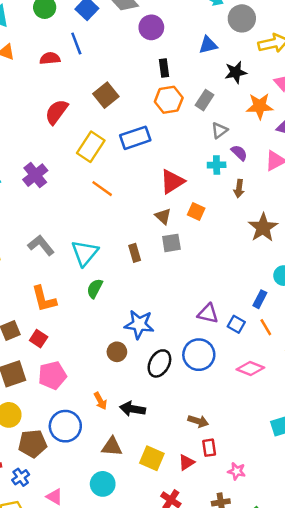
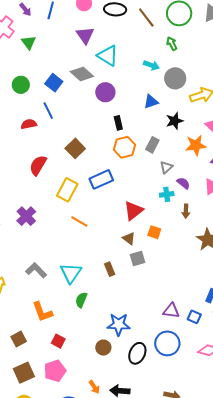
red square: (39, 339) -> (58, 341), moved

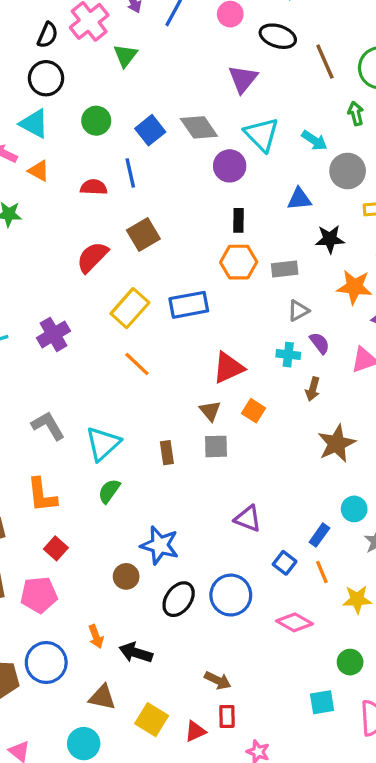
purple triangle: (85, 35) -> (243, 79), moved
cyan triangle: (108, 56) -> (262, 134), moved
gray rectangle: (152, 145) -> (285, 269), turned 42
brown square: (75, 148) -> (143, 235), moved
purple triangle: (171, 311) -> (248, 519), moved

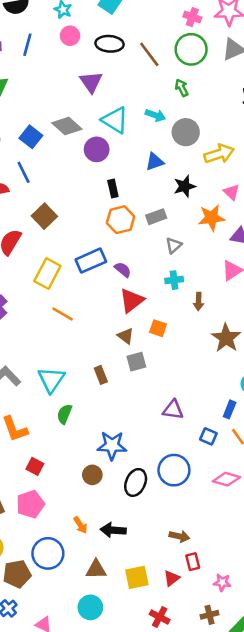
purple semicircle: (320, 343) -> (123, 270), moved
yellow square: (152, 720) -> (137, 577), turned -30

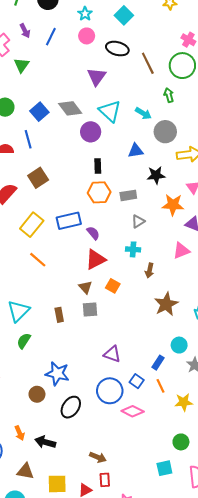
blue circle: (174, 470) -> (110, 391), moved
pink diamond: (226, 479) -> (133, 411), moved

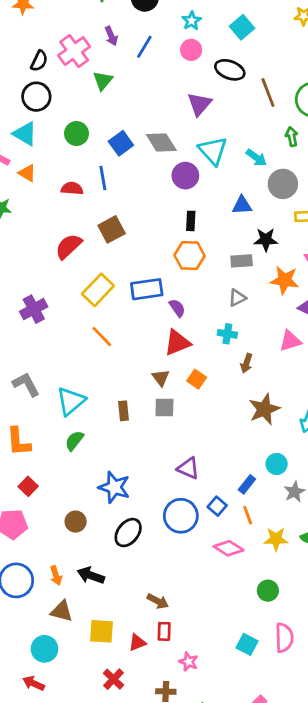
gray rectangle: (128, 195) -> (242, 261), moved
brown circle: (37, 394) -> (76, 522), moved
pink diamond: (133, 411) -> (229, 548), moved
orange arrow: (20, 433) -> (56, 576), moved
cyan square: (164, 468) -> (247, 644), moved, turned 35

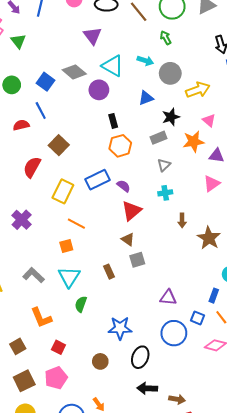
brown arrow: (246, 363) -> (182, 220), moved
orange square: (197, 379) -> (66, 246), moved, turned -32
black arrow: (91, 575) -> (147, 388), moved

